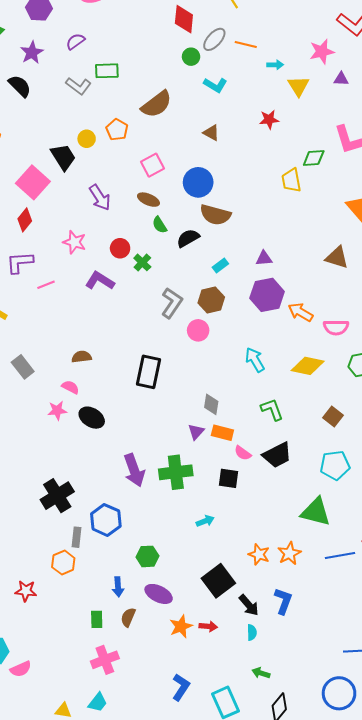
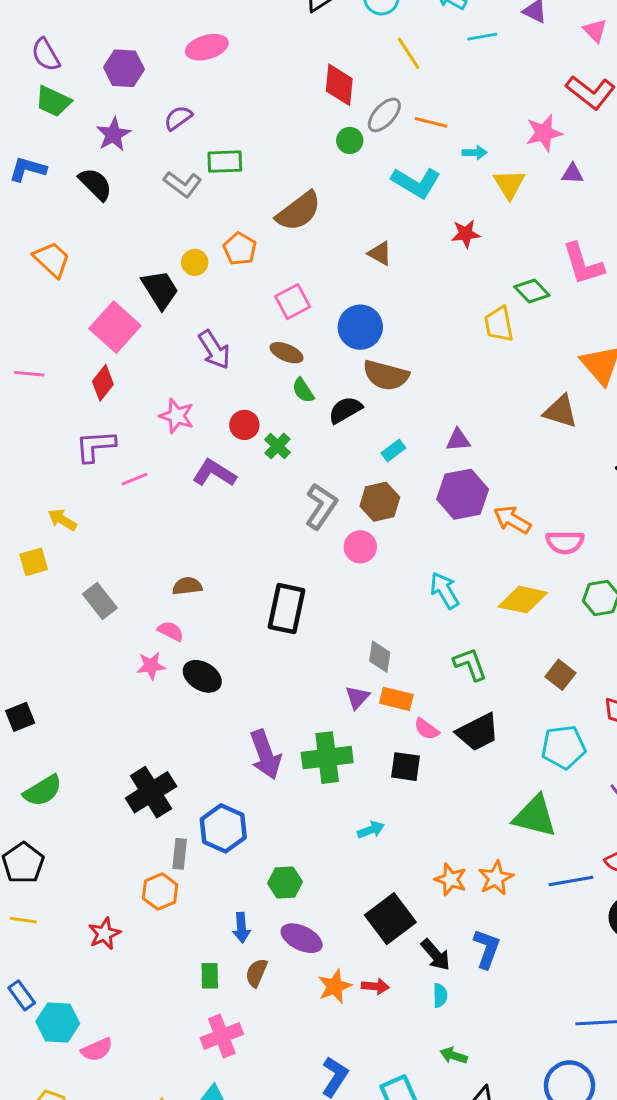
cyan L-shape: (215, 85) -> (416, 183), moved, size x1.4
green diamond: (314, 158) -> (532, 291), turned 50
brown triangle: (337, 257) -> (560, 411), moved
red star: (26, 591) -> (104, 934), turned -30

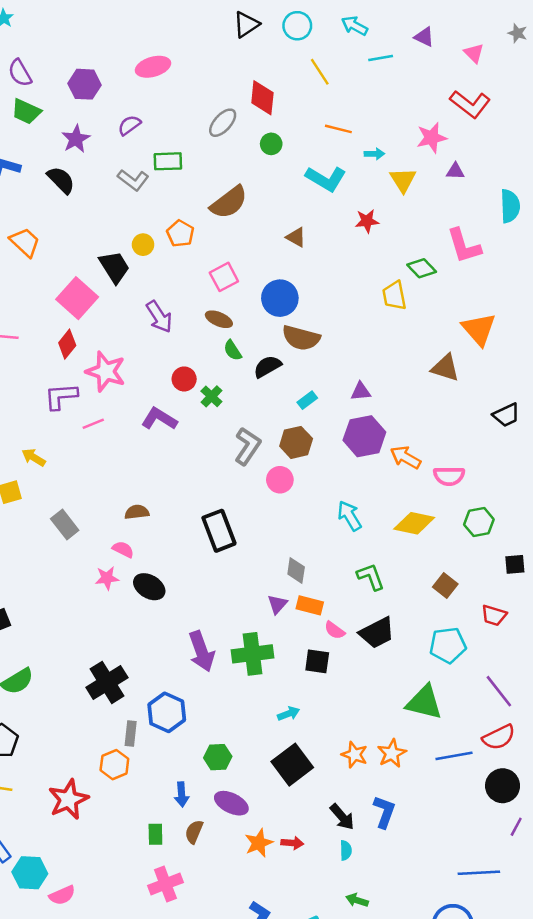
gray ellipse: (384, 115) -> (223, 123), moved
pink star: (177, 416) -> (106, 372), moved, size x1.4
black rectangle: (287, 609) -> (219, 531), turned -33
black square: (390, 919) -> (292, 765), moved
red star: (104, 934) -> (68, 799), size x1.5

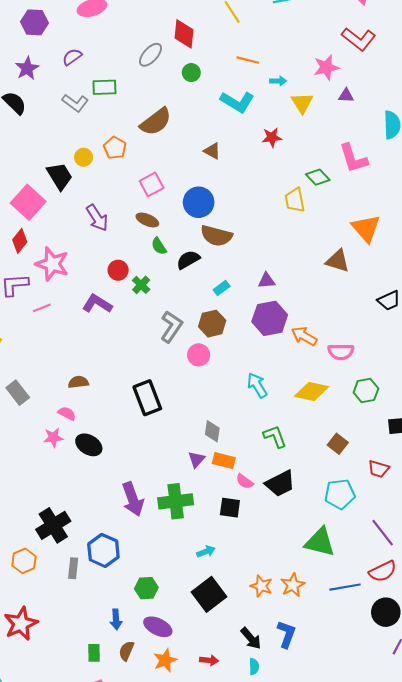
orange hexagon: (114, 765) -> (24, 561), moved
orange star: (259, 843) -> (165, 660), moved

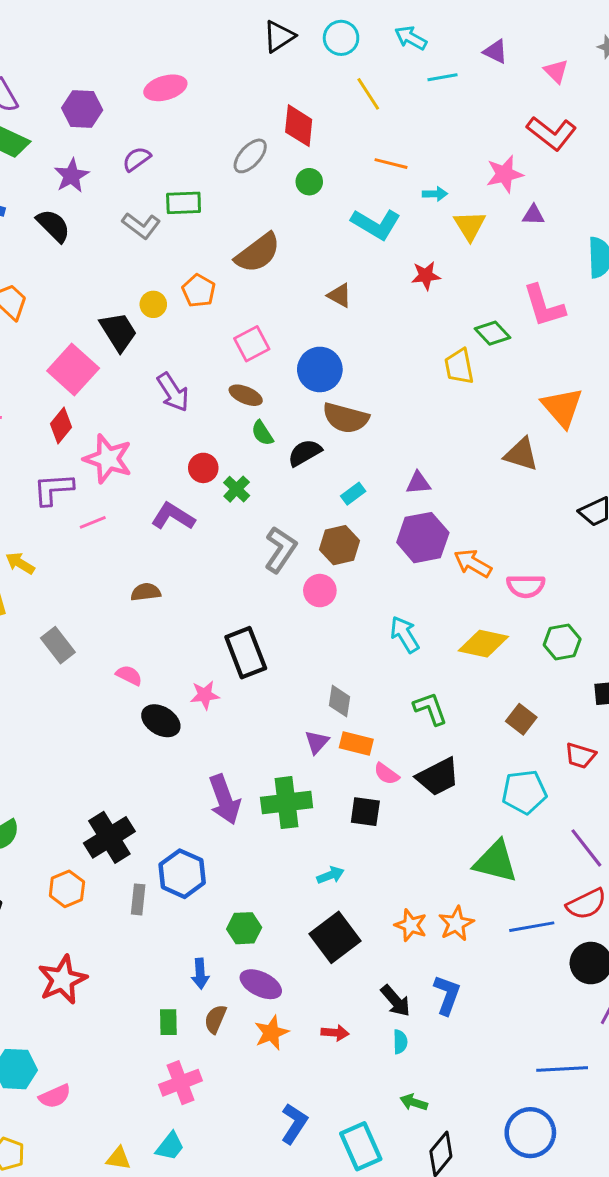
brown semicircle: (78, 382) -> (146, 592), moved
pink star: (53, 438) -> (205, 695), moved

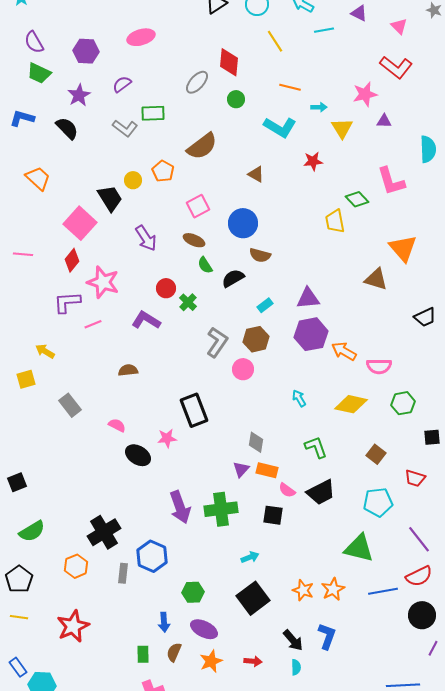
brown semicircle: (346, 418) -> (260, 255), size x0.7
purple triangle: (418, 483) -> (308, 298), size x1.4
cyan arrow: (405, 634) -> (299, 398), size x0.7

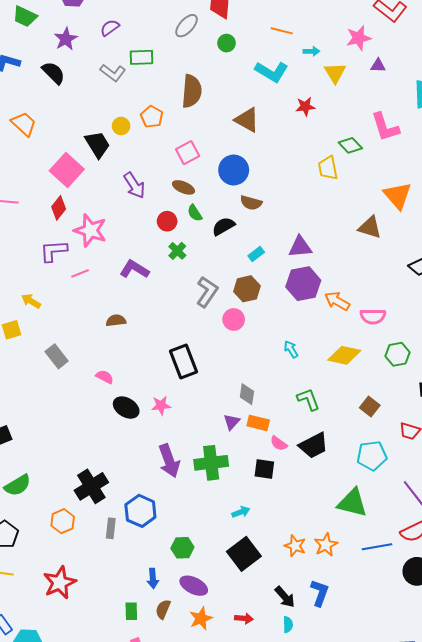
brown semicircle: (202, 146) -> (192, 91), turned -48
brown triangle: (256, 174) -> (247, 120), size x1.5
red circle: (166, 288) -> (167, 221), moved
pink star: (167, 438) -> (161, 405), moved

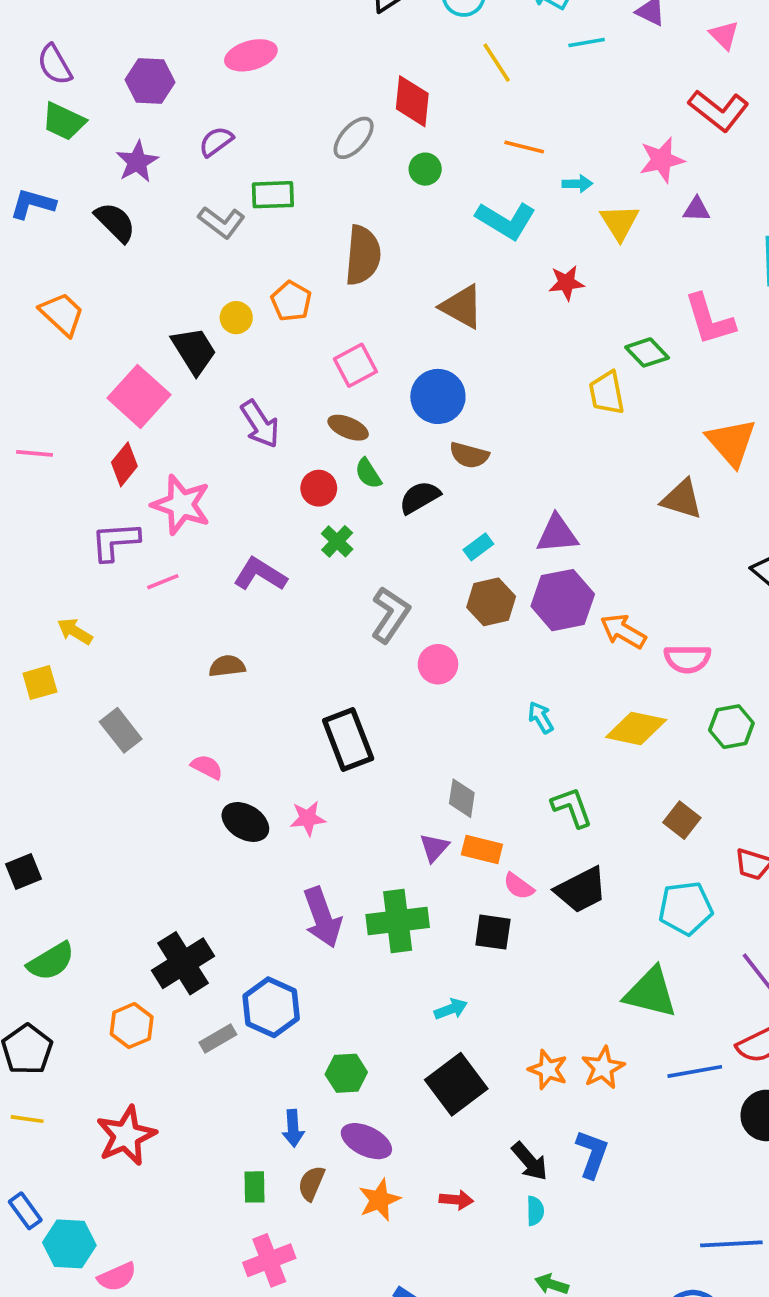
brown hexagon: (247, 289) -> (491, 602), moved
gray rectangle: (111, 528) -> (218, 1038), turned 54

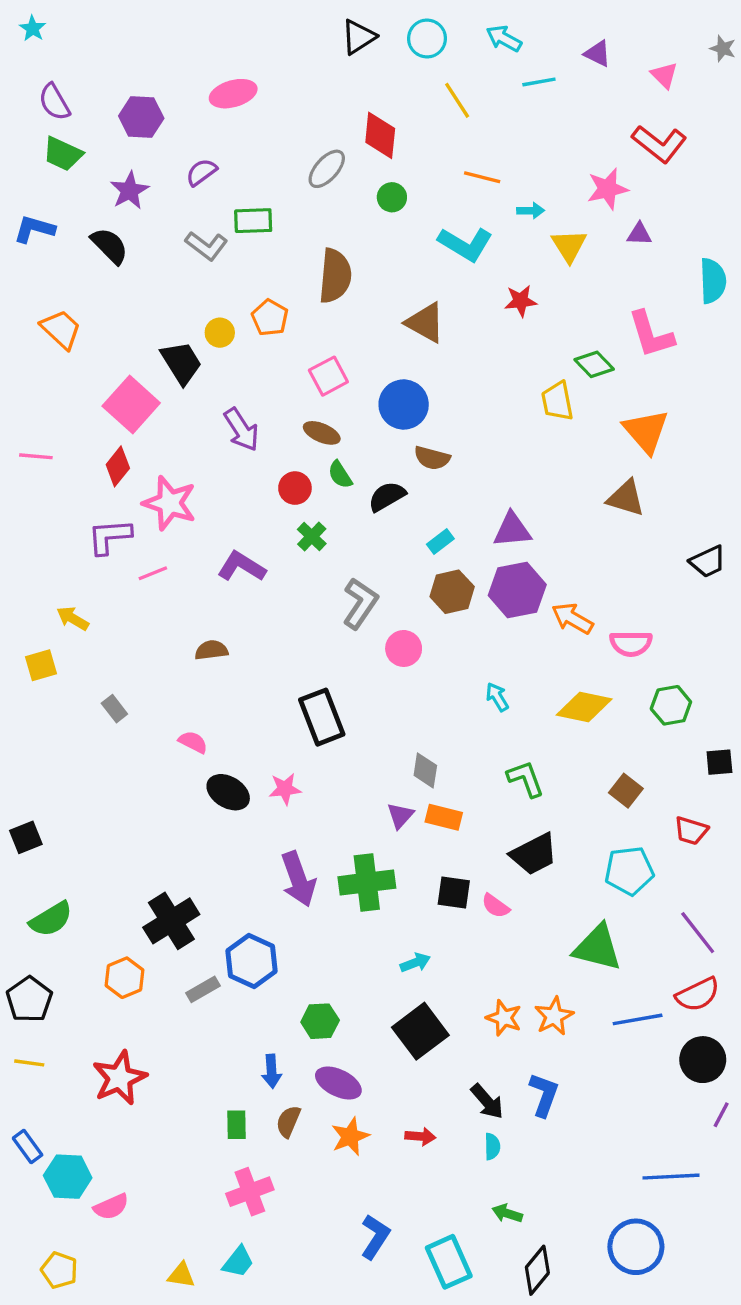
orange triangle: (731, 442) -> (646, 431), moved
gray rectangle: (121, 730) -> (114, 709), size x0.7
pink semicircle: (519, 886) -> (496, 906), moved

